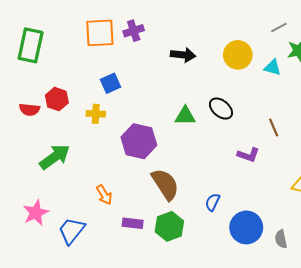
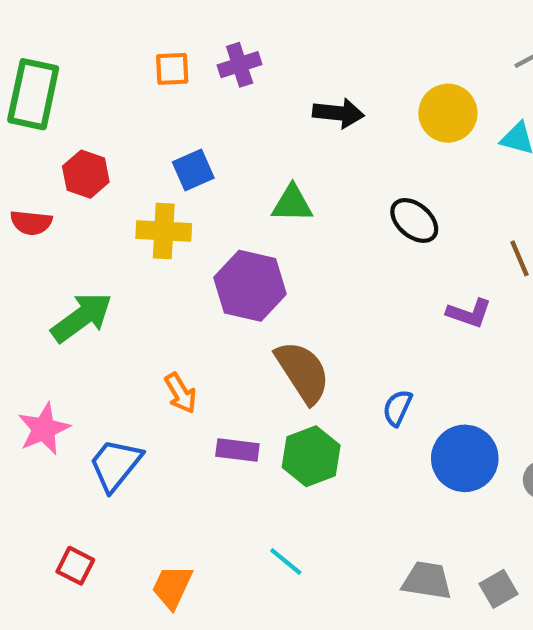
orange square: (100, 33) -> (172, 69), size x0.6
red hexagon: (57, 99) -> (86, 174), moved
yellow cross: (96, 114) -> (164, 231), size x1.4
green triangle: (185, 116) -> (292, 204), moved

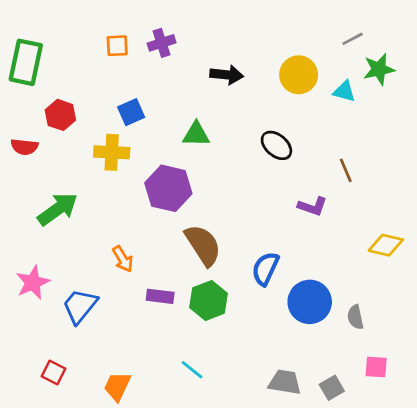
blue semicircle: (397, 408) -> (265, 269), size x1.4

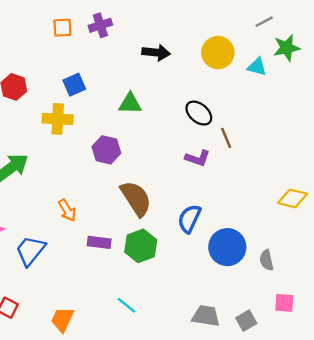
brown line: (346, 170) -> (226, 138), moved
purple hexagon: (168, 188) -> (106, 150), size x0.7
purple L-shape: (312, 206) -> (198, 158), moved

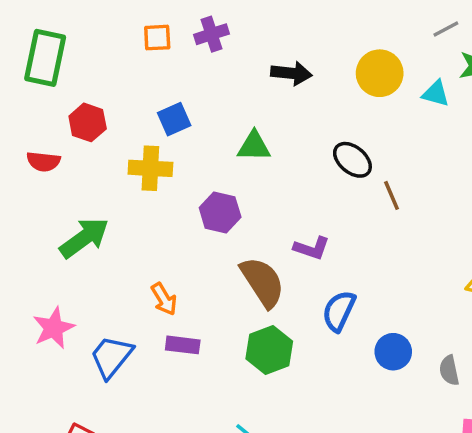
purple L-shape: (198, 158) -> (312, 248), moved
purple rectangle: (99, 242) -> (183, 345), moved
blue circle: (227, 247) -> (393, 352), size x0.7

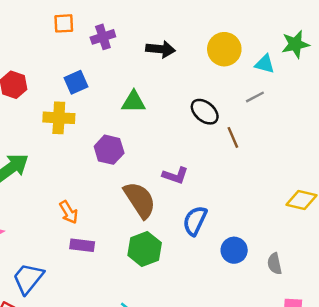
gray line: (446, 29) -> (255, 97), moved
purple cross: (212, 34) -> (103, 37), moved
blue trapezoid: (111, 357) -> (28, 278), moved

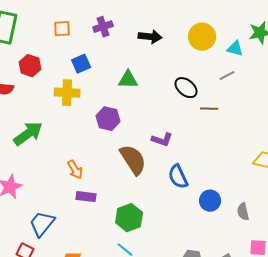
orange square: (64, 23) -> (62, 29), moved
brown line: (233, 137) -> (209, 109), turned -66
blue semicircle: (195, 221) -> (178, 177), turned -50
green hexagon: (145, 249) -> (129, 218), moved

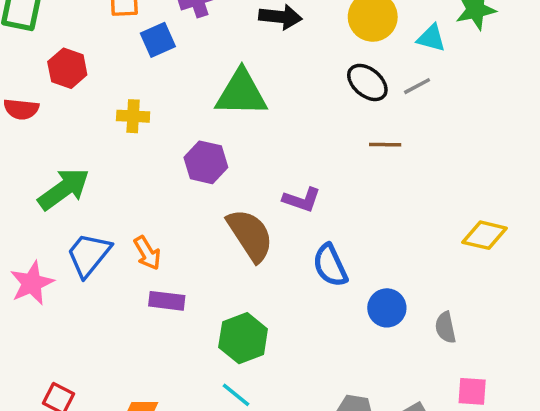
blue square: (81, 64) -> (158, 40), moved
green triangle: (128, 80) -> (241, 93), size x1.5
black ellipse: (186, 88) -> (367, 82), moved
yellow cross: (67, 93) -> (133, 116), size x0.7
blue trapezoid: (42, 224) -> (89, 255), moved

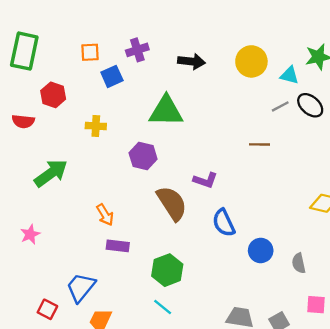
black ellipse: (367, 82) -> (310, 105), moved
blue trapezoid: (89, 255) -> (81, 287), moved
pink star: (32, 283) -> (30, 234), size x0.7

